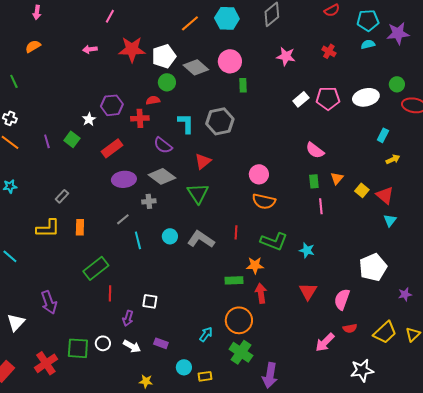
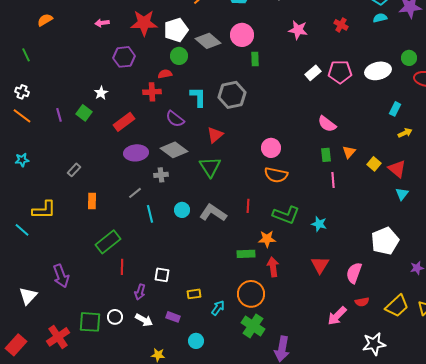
purple hexagon: (112, 105) -> (124, 57), moved
yellow L-shape: (48, 228) -> (44, 210), moved
yellow rectangle: (205, 376) -> (194, 294), moved

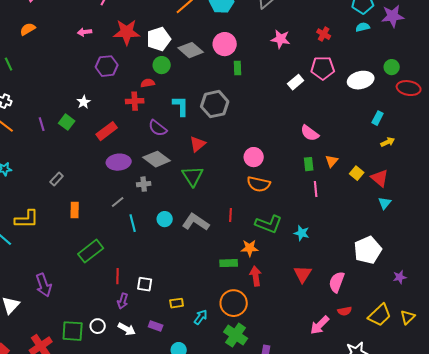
pink pentagon: (340, 72) -> (323, 68), moved
red line: (122, 267) -> (118, 276), moved

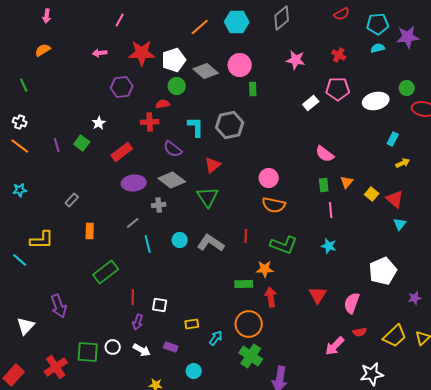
cyan star: (302, 233) -> (329, 246), moved

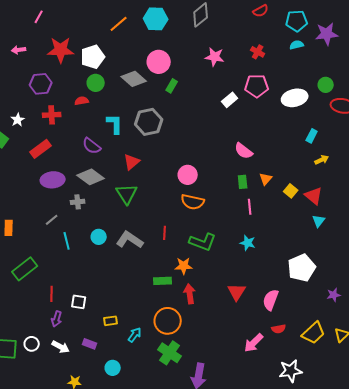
gray diamond: (206, 71) -> (134, 79), moved
green rectangle: (253, 89) -> (172, 86), turned 32
red cross: (150, 122) -> (52, 115), moved

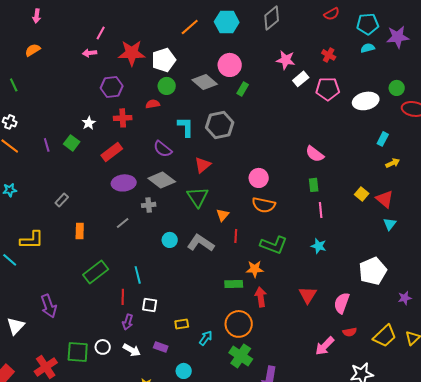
pink line: (39, 17) -> (101, 33), moved
white rectangle: (230, 100) -> (301, 79), moved
orange triangle: (266, 179) -> (223, 215), moved
cyan line: (67, 241) -> (138, 275), moved

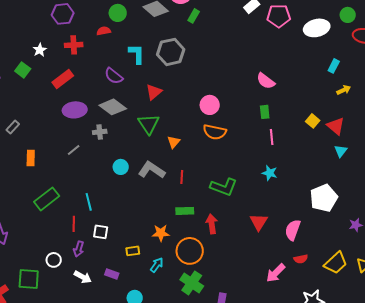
red line: (236, 236) -> (182, 177), moved
green L-shape: (274, 245) -> (224, 187), moved
orange star: (255, 269) -> (161, 233), moved
white circle: (103, 347) -> (54, 260), moved

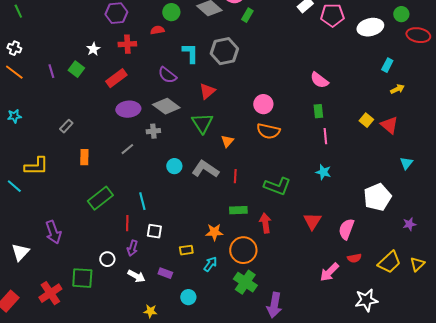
cyan triangle: (341, 151) -> (406, 163), moved

